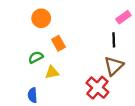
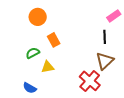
blue semicircle: (32, 95) -> (30, 88), turned -56

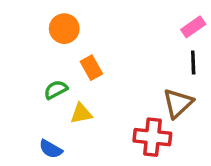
black line: (105, 37) -> (193, 63), moved
red cross: (90, 81) -> (152, 137), turned -35

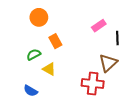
pink rectangle: (193, 27) -> (99, 26), moved
yellow triangle: (81, 113) -> (49, 69), turned 40

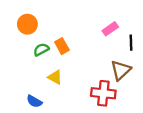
orange circle: (39, 17) -> (27, 24), moved
green semicircle: (34, 55) -> (41, 50), moved

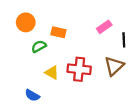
orange rectangle: (62, 46) -> (58, 32), moved, turned -48
red cross: (103, 93) -> (79, 69), moved

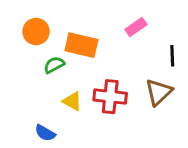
pink rectangle: (104, 27) -> (136, 27), moved
orange rectangle: (58, 32) -> (81, 45), size x1.5

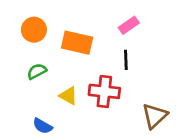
black line: (172, 56) -> (126, 60), moved
green semicircle: (54, 65) -> (37, 71), moved
brown triangle: (159, 92) -> (155, 116), moved

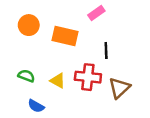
pink rectangle: (129, 25) -> (96, 13), moved
green semicircle: (37, 71) -> (26, 76), moved, turned 49
brown triangle: (155, 116) -> (119, 88), moved

